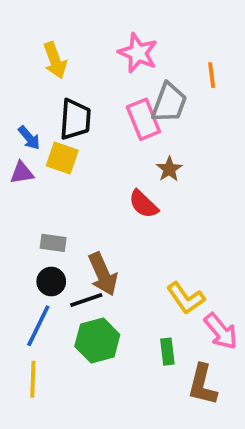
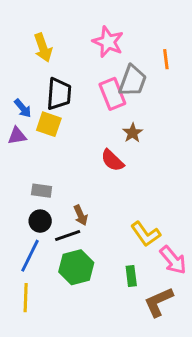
brown arrow: (103, 274) -> (81, 215), size x0.6
brown L-shape: (202, 385) -> (159, 302), turned 52

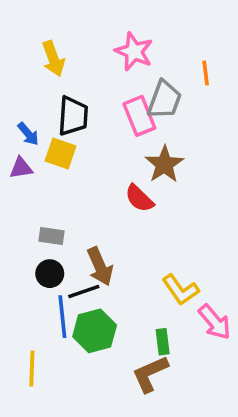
brown star: (133, 133) -> (164, 164), size x1.5
brown arrow: (81, 215) -> (100, 266), size x1.5
blue line: (30, 256) -> (62, 317), moved, turned -32
brown L-shape: (159, 302) -> (150, 374), moved

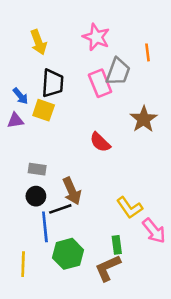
brown star: (164, 164) -> (144, 119), moved
green hexagon: (95, 331) -> (68, 254), moved

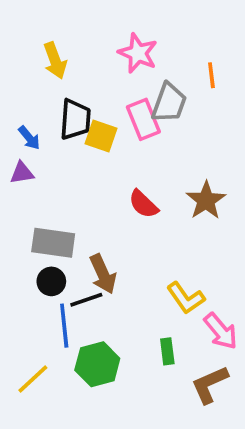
yellow square: (44, 110) -> (101, 136), moved
brown star: (144, 119) -> (206, 200), moved
gray rectangle: (37, 169) -> (53, 243), size x1.6
yellow line: (23, 264) -> (33, 379), turned 45
brown L-shape: (108, 268) -> (210, 385), moved

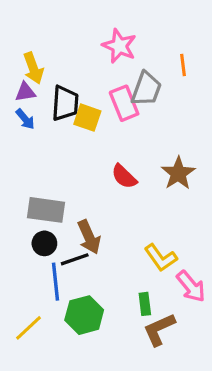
yellow arrow: (55, 61) -> (33, 68), moved
purple triangle: (22, 173) -> (25, 92), moved
brown L-shape: (210, 385) -> (159, 329), moved

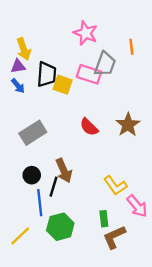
pink rectangle: (124, 103) -> (89, 74), turned -50
gray rectangle: (46, 210) -> (33, 133), moved, turned -40
black line: (75, 259) -> (53, 187), turned -54

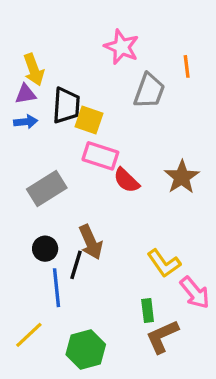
pink rectangle: (89, 74) -> (100, 156), moved
blue arrow: (18, 86) -> (26, 122), turned -56
green hexagon: (60, 227) -> (86, 350), moved

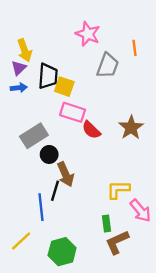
purple triangle: (26, 94) -> (19, 68), turned -35
black circle: (45, 249) -> (49, 154), moved
yellow L-shape: (164, 263) -> (118, 190), turned 125

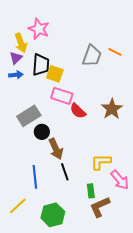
pink star: (88, 34) -> (39, 29), moved
orange line: (135, 48) -> (115, 52), moved, turned -56
black line: (55, 191) -> (65, 172), moved, turned -36

